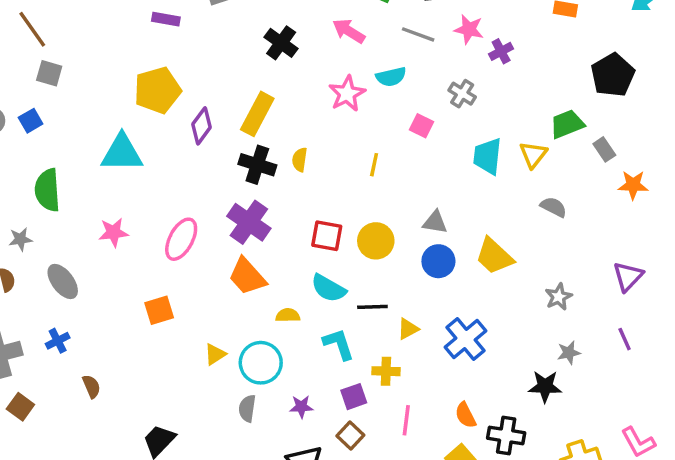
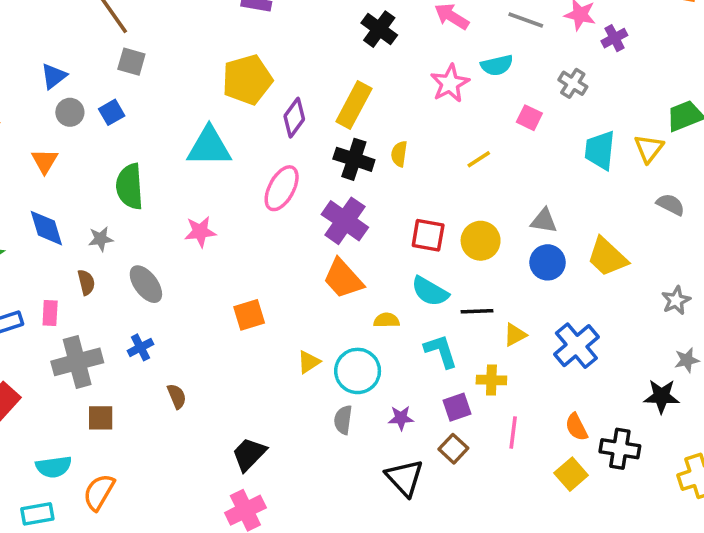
yellow line: (374, 165) -> (479, 159), turned 45
pink ellipse: (181, 239) -> (282, 188), moved
brown square: (20, 407) -> (101, 418), turned -36

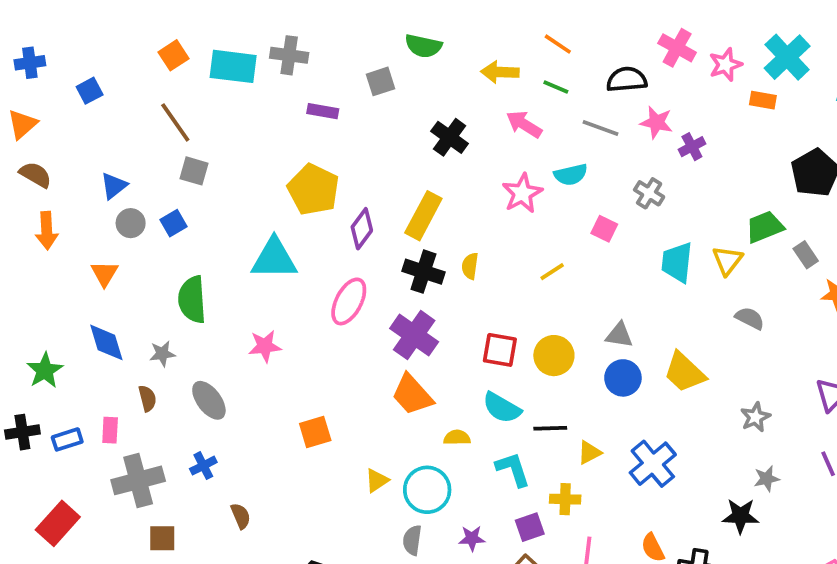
yellow pentagon: (247, 80) -> (313, 190), turned -30

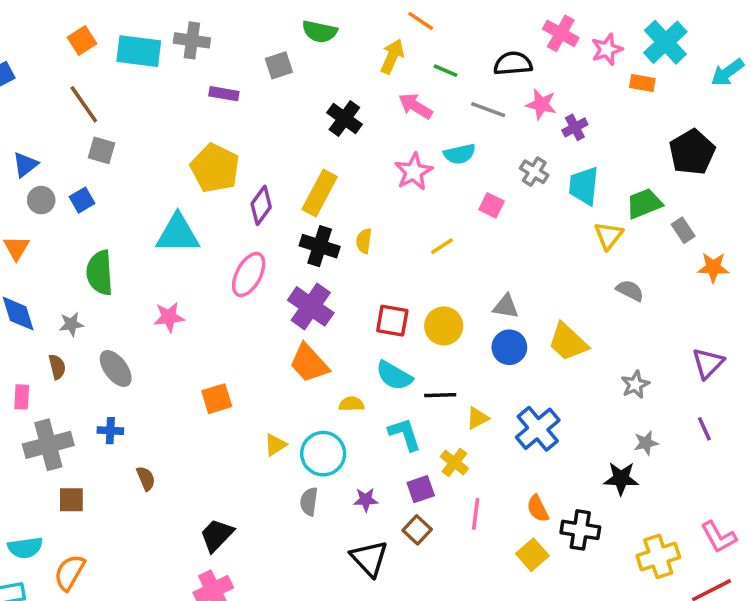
orange line: (558, 44) -> (421, 21), moved
yellow arrow: (500, 72) -> (392, 56), turned 112
cyan trapezoid: (677, 262) -> (584, 186), moved
blue cross: (203, 466) -> (110, 431), turned 30
yellow cross: (565, 499) -> (454, 463), turned 36

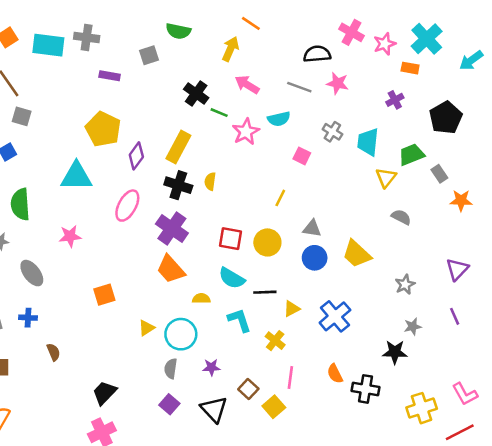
green line: (446, 71) -> (219, 113), moved
purple cross: (575, 127) -> (395, 100), moved
yellow line: (442, 246) -> (280, 198), moved, turned -30
purple square: (421, 489) -> (169, 404), moved, turned -30
yellow square: (532, 555) -> (274, 407), moved

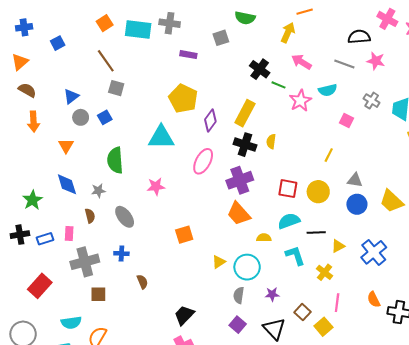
orange line: (251, 23) -> (305, 12), turned -49
purple cross: (172, 228) -> (240, 180), turned 35
cyan semicircle: (232, 278) -> (289, 221), turned 130

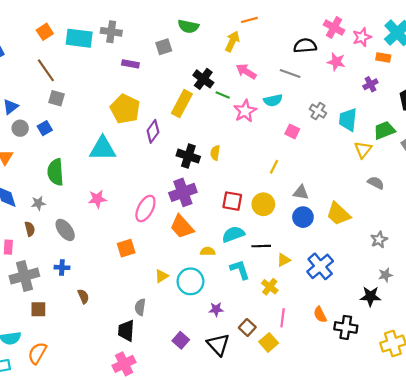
pink star: (376, 61) -> (336, 62), moved
yellow rectangle: (245, 113) -> (182, 104), moved
pink ellipse: (203, 161) -> (145, 209), moved
gray semicircle: (239, 295) -> (140, 307), moved
black trapezoid: (184, 315) -> (126, 331), turned -40

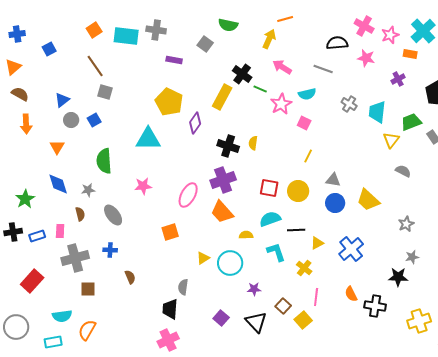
gray square: (164, 47) -> (205, 44), turned -35
pink square: (292, 131) -> (304, 123), moved

